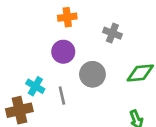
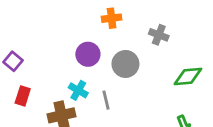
purple circle: (63, 52) -> (88, 54), moved
gray circle: (92, 74) -> (125, 64), moved

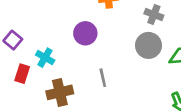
gray circle: (125, 64) -> (148, 45), moved
cyan cross: (78, 90) -> (45, 58), moved

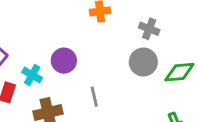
purple circle: (85, 33) -> (64, 61), moved

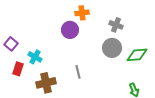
purple circle: (64, 61) -> (70, 30), moved

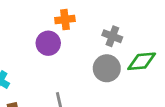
green diamond: (137, 55) -> (142, 61), moved

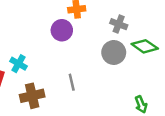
green diamond: (142, 61) -> (145, 46), turned 40

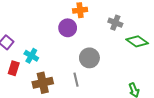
gray circle: (114, 52) -> (89, 58), moved
gray line: (72, 82) -> (76, 80), moved

